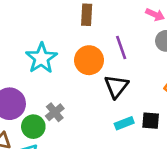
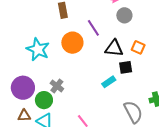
black triangle: (116, 86) -> (114, 48), moved, turned -48
black square: (151, 121) -> (126, 67), moved

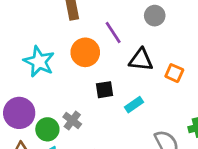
orange square: (138, 47) -> (174, 73), moved
black square: (126, 67) -> (105, 90), moved
gray cross: (57, 86) -> (72, 121), moved

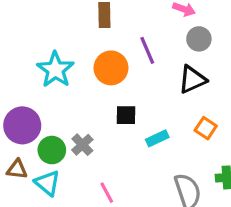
black triangle: (141, 60) -> (192, 80), moved, turned -40
orange square: (174, 73) -> (206, 128), moved

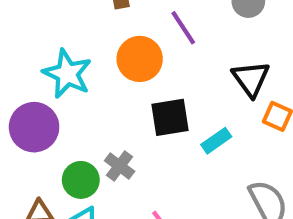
black triangle: (192, 80) -> (251, 79), moved, turned -32
black square: (126, 115) -> (170, 117), size x1.4
purple circle: (22, 125) -> (34, 127), moved

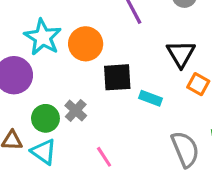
orange circle: (140, 59) -> (86, 44), moved
cyan rectangle: (216, 141) -> (150, 98), turned 50

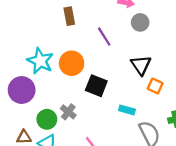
black square: (117, 77) -> (96, 86), turned 30
cyan rectangle: (150, 98) -> (127, 110), moved

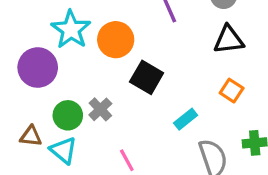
black triangle: (141, 65) -> (229, 40), moved, turned 50
cyan rectangle: (127, 110) -> (186, 119), turned -63

